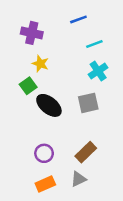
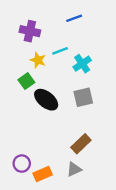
cyan line: (94, 44) -> (60, 51), moved
cyan cross: (98, 71) -> (82, 64), moved
purple circle: (44, 153) -> (22, 164), moved

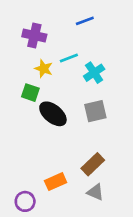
green square: (26, 81) -> (30, 93), turned -35
purple circle: (22, 164) -> (25, 201), moved
gray triangle: (74, 169) -> (95, 192), moved, turned 49
orange rectangle: (43, 174) -> (56, 182), moved

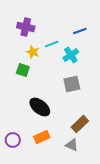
blue line: (85, 21) -> (80, 31), moved
black ellipse: (53, 114) -> (40, 107), moved
brown rectangle: (93, 164) -> (80, 124), moved
purple circle: (25, 201) -> (13, 140), moved

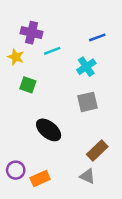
cyan line: (52, 44) -> (52, 51), moved
yellow star: (33, 52) -> (16, 57), moved
orange rectangle: (42, 137) -> (40, 179), moved

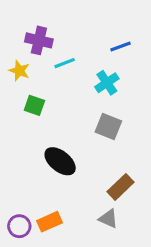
gray square: (87, 102) -> (108, 127), turned 35
purple circle: (16, 170) -> (19, 226), moved

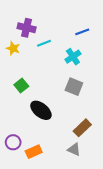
green square: (34, 105) -> (21, 86), moved, turned 32
purple circle: (19, 226) -> (13, 142), moved

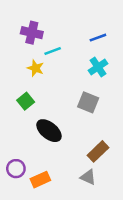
yellow star: (13, 48) -> (36, 68), moved
cyan cross: (73, 57) -> (98, 67), moved

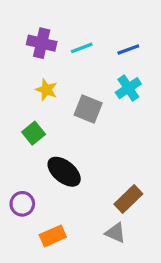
cyan line: (53, 51) -> (82, 48), moved
gray square: (88, 102) -> (88, 109), moved
purple circle: (16, 169) -> (22, 204), moved

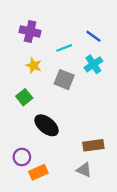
cyan line: (82, 48) -> (64, 48), moved
blue line: (128, 50) -> (93, 36), turned 56
brown rectangle: (128, 199) -> (93, 145), turned 36
purple circle: (22, 204) -> (22, 157), moved

